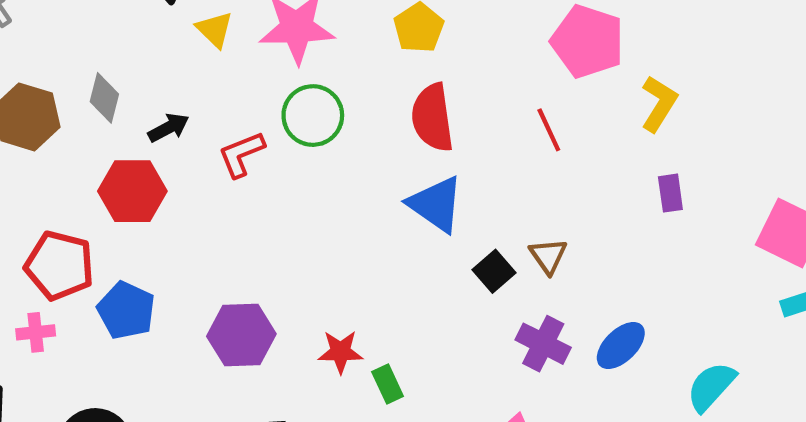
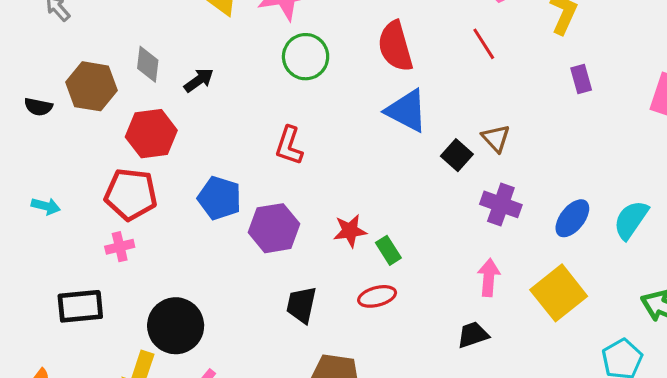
red L-shape: (241, 154) -> (289, 146), moved, turned -42
red hexagon: (132, 191) -> (151, 134), moved
blue pentagon: (126, 310) -> (219, 198), moved
blue ellipse: (621, 346) -> (572, 218), moved

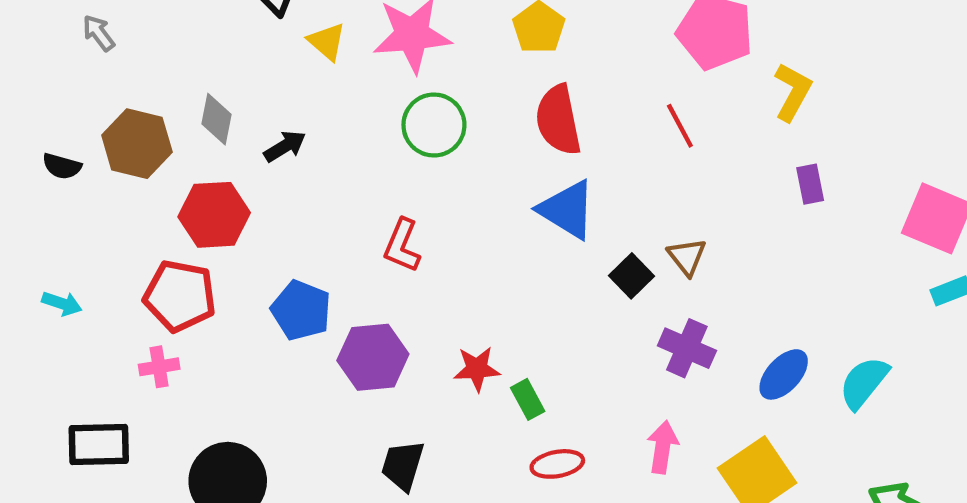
red ellipse: (377, 296) -> (557, 464), moved

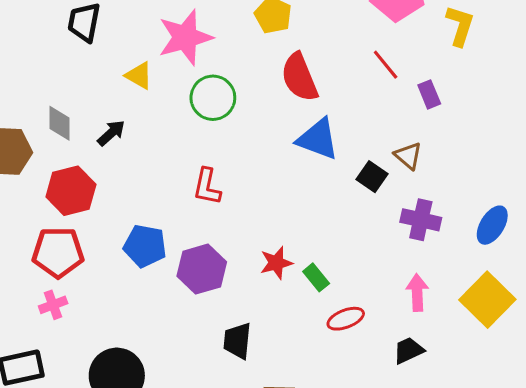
yellow triangle: (327, 42) -> (139, 76), moved
purple rectangle: (810, 184) -> (429, 94), moved

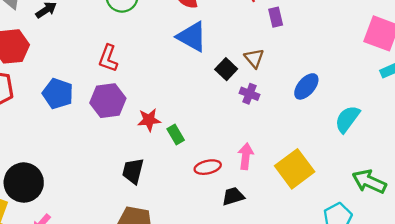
purple cross: (421, 220) -> (249, 94), moved, size x0.7
blue ellipse: (492, 225) -> (306, 86), moved
purple hexagon: (202, 269) -> (108, 101), moved
red ellipse: (346, 319) -> (208, 167), moved
black trapezoid: (237, 341) -> (133, 171), moved

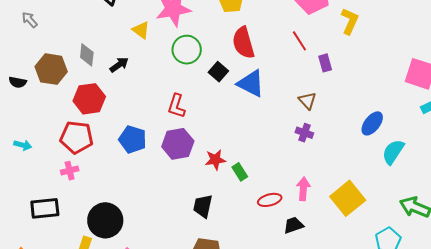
black square: (226, 69) -> (218, 72), moved
blue ellipse: (306, 86) -> (372, 123), moved

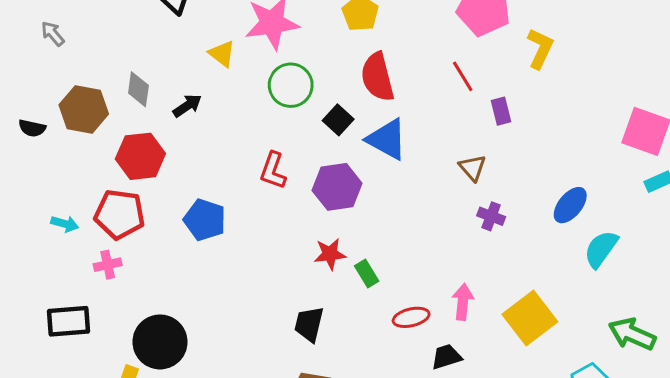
purple cross: (304, 133) -> (491, 216), moved
purple hexagon: (178, 144) -> (337, 187), moved
cyan arrow: (23, 145) -> (65, 224), moved

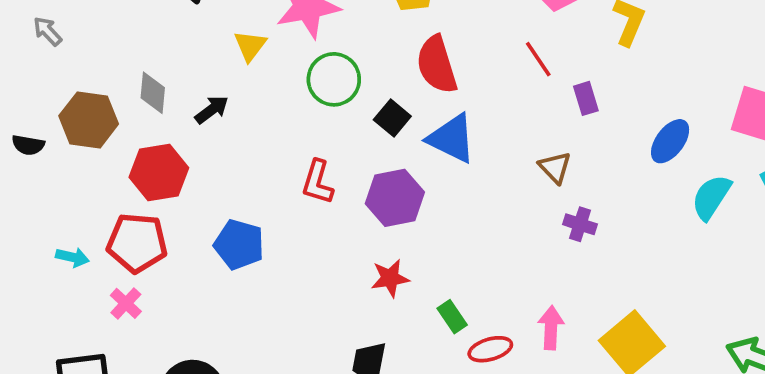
yellow triangle: (222, 54) -> (250, 46), turned 32
blue ellipse: (570, 205) -> (670, 141), moved
cyan semicircle: (601, 249) -> (711, 197), moved
pink cross: (108, 265) -> (126, 303), turned -32
green rectangle: (367, 273) -> (452, 317), moved

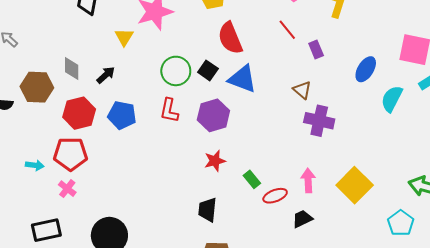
green circle: (334, 79) -> (176, 71), moved
purple cross: (580, 224) -> (319, 121), size x1.6
blue pentagon: (239, 245) -> (122, 115), moved

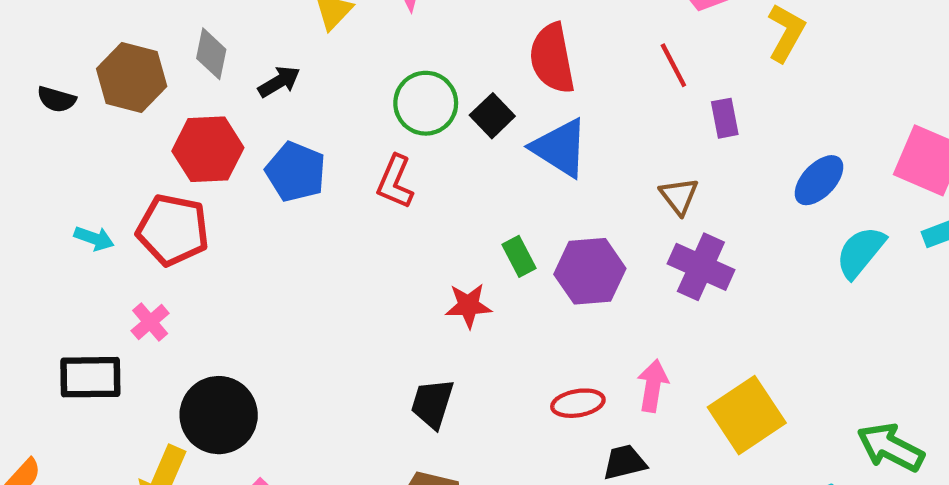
purple hexagon: (213, 115) -> (590, 271), moved
green rectangle: (252, 179) -> (519, 256), moved
pink cross: (67, 189) -> (150, 322), moved

